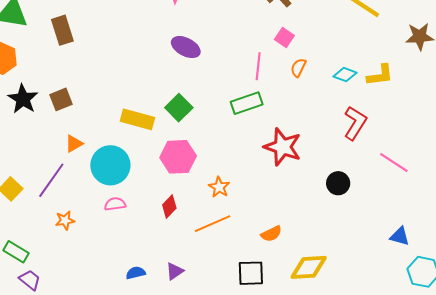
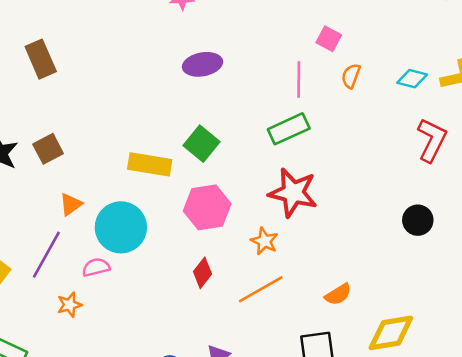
purple ellipse: (186, 47) -> (203, 64), turned -32
red star: (283, 147) -> (293, 193), moved
pink semicircle: (115, 204) -> (96, 267), moved

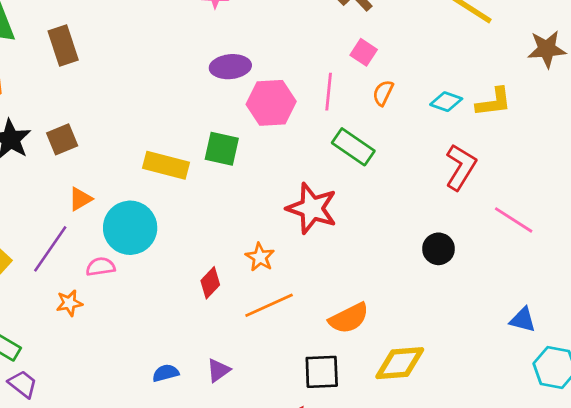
green rectangle: (289, 129) -> (353, 147), moved, turned 54
green square: (202, 144) -> (222, 149), turned -32
pink hexagon: (207, 207) -> (271, 103), moved
orange star: (264, 241) -> (260, 257), moved
orange semicircle: (338, 294) -> (349, 318), size x1.4

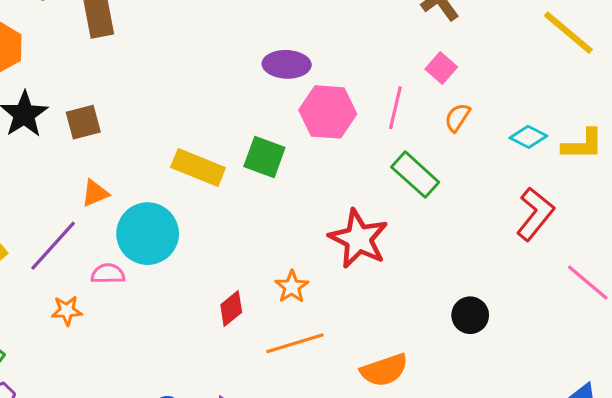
black circle: (438, 249) -> (470, 315), moved

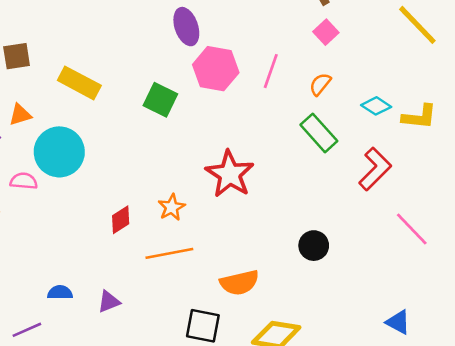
purple ellipse: (287, 64) -> (186, 27), turned 63
pink square: (441, 68) -> (326, 32), moved
yellow rectangle: (198, 167) -> (79, 83), moved
green rectangle: (415, 175) -> (319, 133), moved

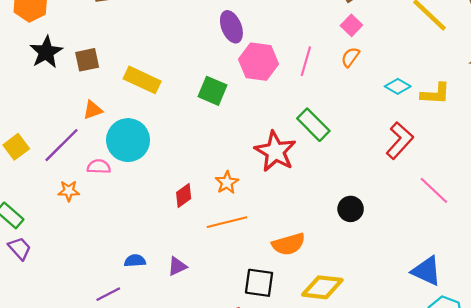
orange semicircle: (320, 84) -> (350, 57), moved
green rectangle: (319, 133) -> (313, 125), moved
blue triangle: (398, 322) -> (426, 271), size x1.4

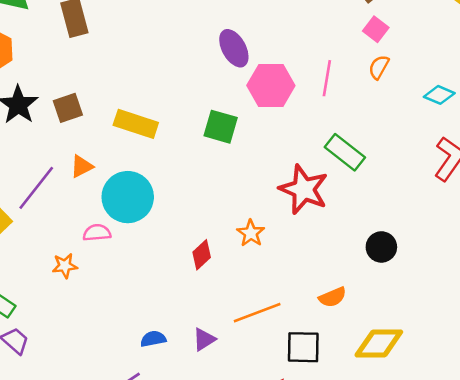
purple line: (61, 145) -> (36, 188), moved
black circle: (351, 209) -> (381, 247), moved
orange line: (227, 222) -> (257, 313), moved
orange semicircle: (288, 244) -> (333, 297), size x0.7

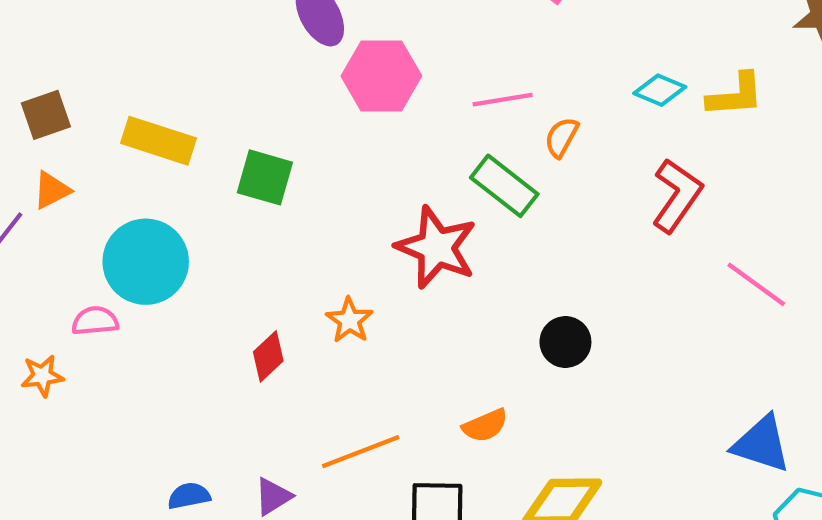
orange semicircle: (379, 67) -> (562, 137), moved
pink line: (327, 78) -> (503, 100), moved, turned 72
green square: (221, 127) -> (265, 177), moved
orange triangle: (82, 166) -> (52, 190), moved

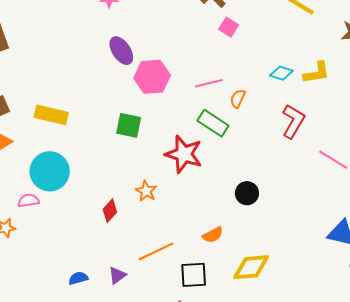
green square: (265, 177) -> (129, 125), moved

